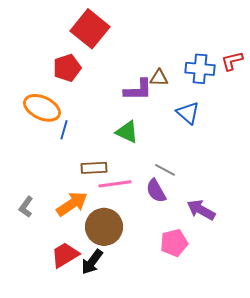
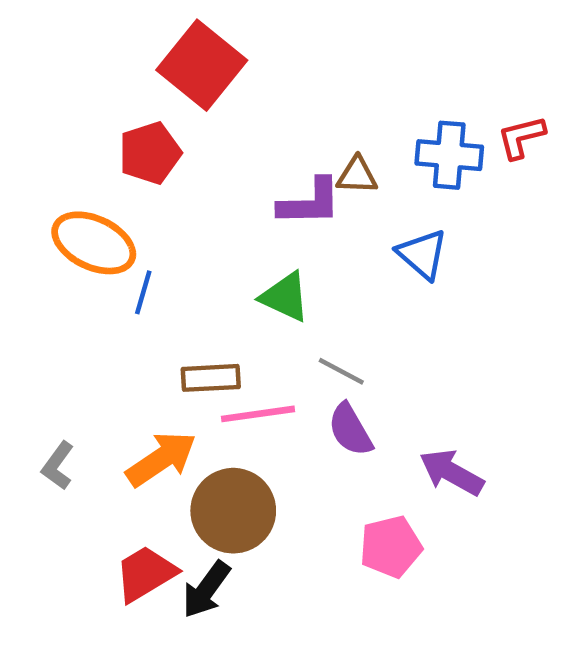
gray line: (165, 170) -> (341, 371), moved

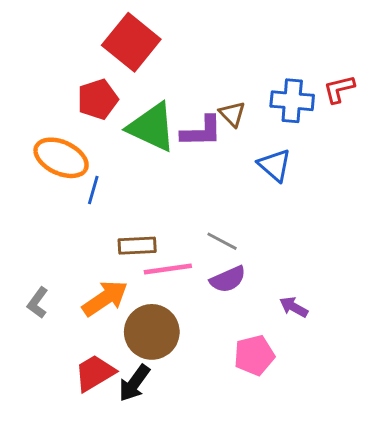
brown triangle: (357, 175) -> (232, 114), turned 44
green triangle: (285, 297) -> (152, 127), moved, size x1.5
purple semicircle: (350, 430) -> (228, 279), turned -84
purple arrow: (452, 472) -> (294, 307), size x0.7

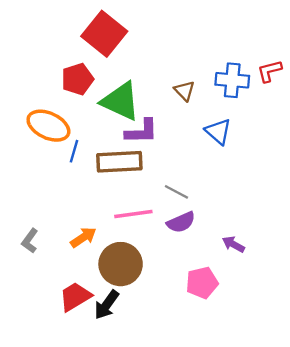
purple L-shape: (202, 131) -> (142, 131), moved
brown rectangle: (137, 246) -> (119, 162), moved, size x1.5
orange arrow: (105, 298) -> (83, 237), size x0.7

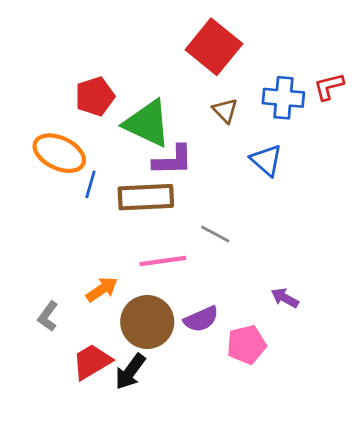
red square: (104, 34) -> (214, 47), moved
purple semicircle: (181, 222) -> (201, 319), moved
gray L-shape: (30, 241) -> (48, 316), moved

